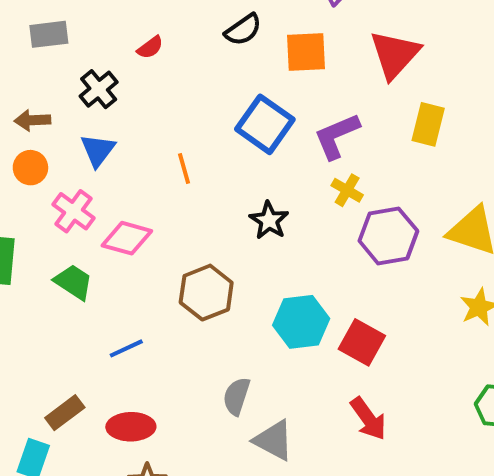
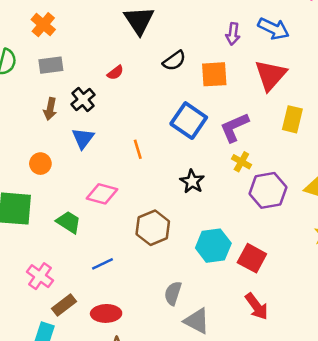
brown arrow: (32, 120) -> (50, 109), moved, turned -75
orange circle: (30, 168) -> (40, 164), moved
pink cross: (73, 211) -> (40, 276), moved

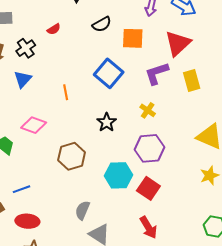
yellow rectangle: (292, 119) -> (192, 80), turned -35
purple L-shape: (234, 127) -> (157, 73), moved
purple hexagon: (268, 190) -> (150, 148), moved
blue line: (103, 264) -> (21, 189), moved

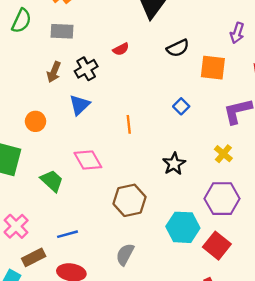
blue square: (109, 73) -> (181, 106), size x0.5
pink diamond: (34, 125) -> (88, 160), turned 35
gray semicircle: (82, 210) -> (125, 254), moved

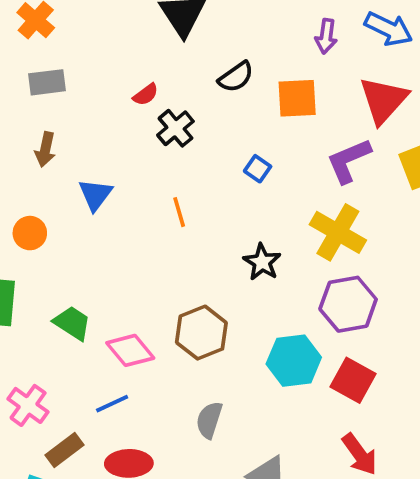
black cross: (86, 69) -> (175, 128), moved
yellow cross: (223, 154) -> (338, 232), size x1.8
pink diamond: (88, 160) -> (130, 350), moved

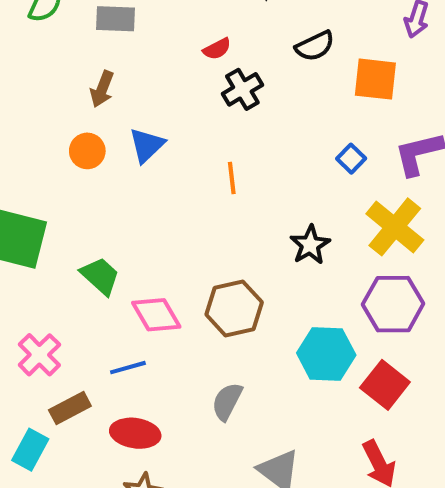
blue square: (258, 169) -> (351, 159), moved
orange circle: (30, 233) -> (87, 151), moved

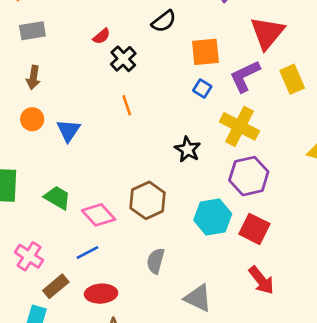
orange square: (375, 79) -> (205, 52), moved
blue triangle: (147, 145) -> (69, 130), moved
orange line: (232, 178) -> (127, 105), moved

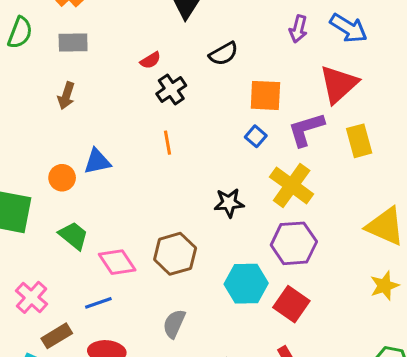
orange circle: (32, 119) -> (62, 178), moved
blue triangle: (69, 130) -> (97, 161), turned 35
black star: (188, 149) -> (229, 203), turned 30

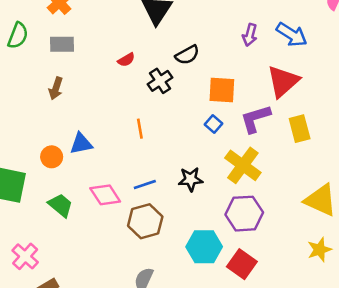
black cross: (171, 90) -> (160, 81), moved
pink diamond: (117, 262) -> (105, 195), moved
blue line: (98, 303) -> (145, 184), moved

